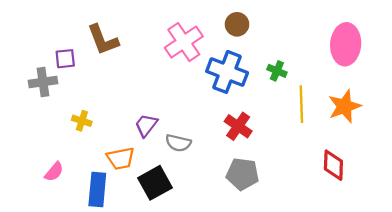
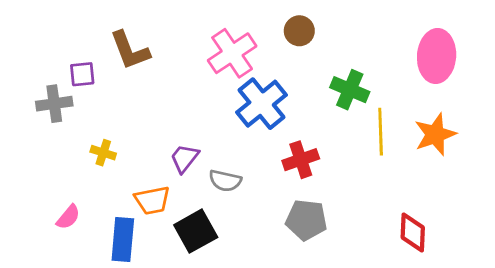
green cross: (277, 71) -> (350, 90), size x1.5
blue cross: (227, 72) -> (262, 104), moved, turned 30
red cross: (238, 126) -> (301, 160), turned 36
red diamond: (333, 165) -> (413, 232), moved

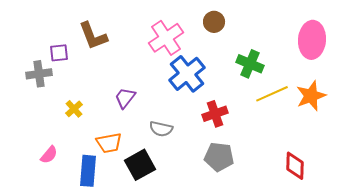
yellow line: (381, 132) -> (272, 94), turned 68
yellow cross: (103, 153) -> (74, 109), turned 30
purple trapezoid: (184, 158) -> (125, 98), moved

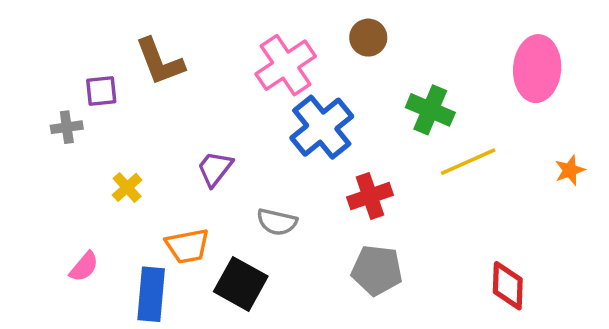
gray cross: (39, 74) -> (67, 127), size x0.7
orange star: (311, 96) -> (570, 170), moved, size x0.6
black square: (140, 165) -> (241, 284), turned -32

